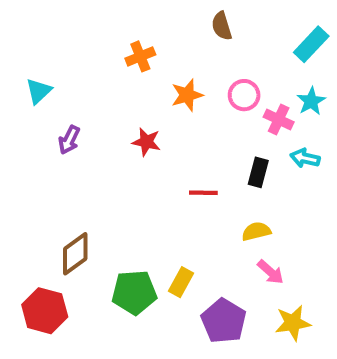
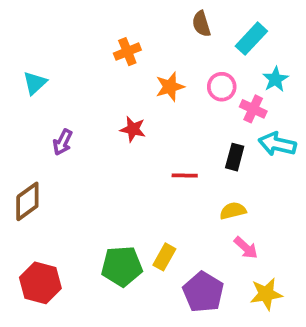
cyan rectangle: (311, 44) -> (251, 39), moved
cyan star: (311, 101) -> (275, 79), moved
purple arrow: (69, 140) -> (63, 142), moved
cyan arrow: (305, 158) -> (277, 144), size x1.4
brown diamond: (75, 254) -> (27, 201), moved

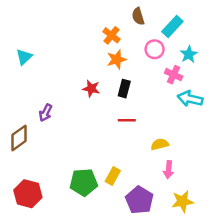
orange cross: (127, 52) -> (112, 35), moved, turned -30
pink circle: (222, 87) -> (155, 49), moved
purple arrow: (63, 142) -> (46, 113), moved
black rectangle: (235, 157) -> (124, 89), moved
pink arrow: (246, 248) -> (169, 170), turned 54

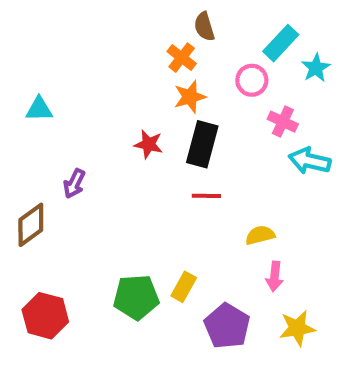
brown semicircle: (138, 16) -> (204, 27), moved
cyan star: (189, 54) -> (316, 68), moved
cyan triangle: (24, 57) -> (39, 109), moved, turned 42
black rectangle: (124, 89) -> (202, 144), size x1.5

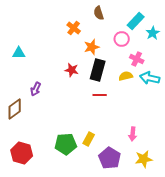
orange cross: (182, 58) -> (74, 28), moved
yellow semicircle: (260, 235) -> (126, 76), moved

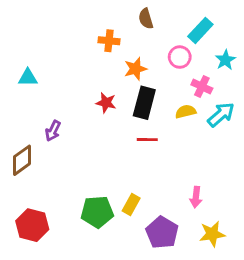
orange cross: (74, 28) -> (109, 41), turned -32
cyan star: (153, 33) -> (225, 60), moved
cyan arrow: (150, 78) -> (221, 115), turned 126

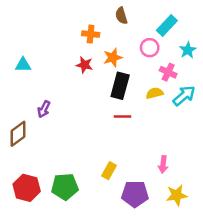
red star: (106, 103) -> (84, 65), moved
green pentagon: (97, 212) -> (65, 187), moved
purple pentagon: (162, 232) -> (135, 194), turned -30

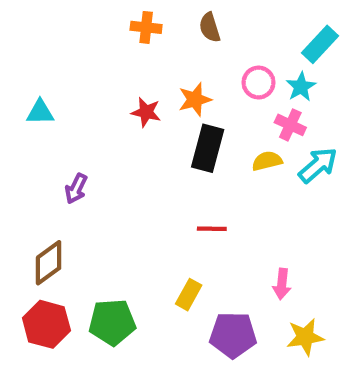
cyan rectangle: (167, 25) -> (320, 44), moved
orange cross: (91, 34) -> (146, 27), moved
cyan star: (188, 50) -> (301, 87), moved
red line: (123, 116) -> (212, 229), moved
brown diamond: (18, 134) -> (49, 263), moved

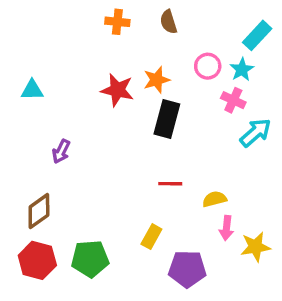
red star: (146, 112) -> (117, 90), size x1.4
yellow semicircle: (267, 161) -> (215, 199), moved
yellow star: (305, 337) -> (255, 247), moved

